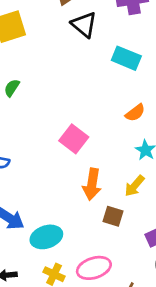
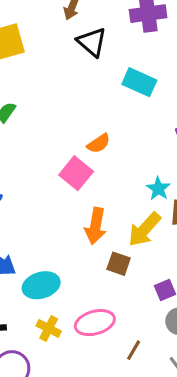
orange semicircle: (135, 113) -> (99, 143), moved
yellow arrow: (135, 186) -> (144, 229), size x1.4

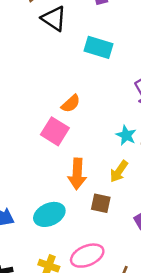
yellow arrow: (144, 229) -> (119, 171), size x0.7
cyan ellipse: (41, 285) -> (49, 214), moved

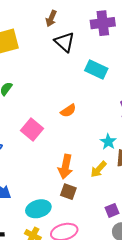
pink square: (55, 131) -> (32, 130), moved
brown square: (101, 203) -> (68, 192), moved
cyan ellipse: (49, 214) -> (38, 209), moved

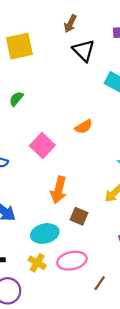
orange arrow: (65, 167) -> (59, 190), moved

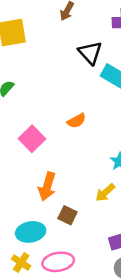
black triangle: (84, 50) -> (90, 53), moved

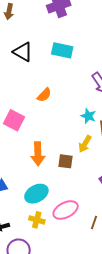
black triangle: (90, 53) -> (23, 52), moved
brown square: (67, 215) -> (65, 161), moved

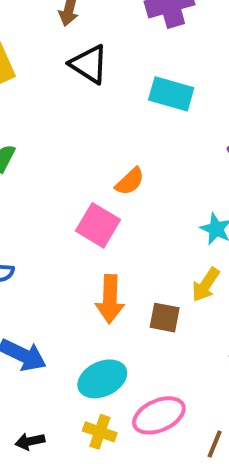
black triangle: (23, 52) -> (89, 64), moved
pink square: (14, 120) -> (98, 225), moved

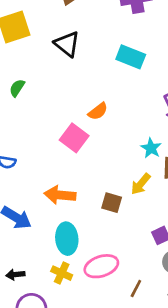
black triangle: (89, 64) -> (67, 44), moved
orange arrow: (110, 299) -> (60, 195), moved, turned 88
cyan ellipse: (102, 379) -> (67, 239), turned -76

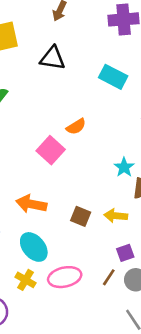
black triangle: (67, 44) -> (53, 58), turned -36
yellow arrow: (141, 184) -> (116, 216), moved, turned 50
cyan ellipse: (67, 239) -> (34, 247), turned -40
brown line: (136, 289) -> (109, 277), moved

